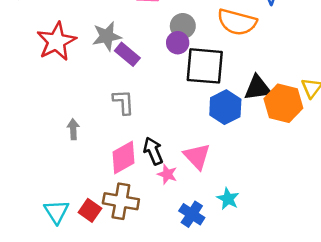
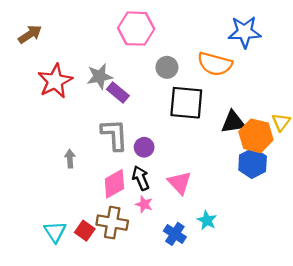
purple circle: (178, 43) -> (144, 147), moved
gray L-shape: (123, 102) -> (114, 135), size x1.4
blue hexagon: (225, 107) -> (253, 163), moved
pink star: (167, 174) -> (144, 204), moved

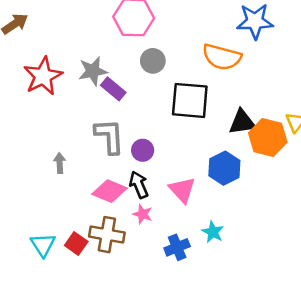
gray circle: (167, 67) -> (153, 61), moved
blue hexagon: (253, 163) -> (224, 168), moved
pink diamond: (114, 184) -> (109, 191), turned 52
blue cross: (175, 234) -> (177, 247), turned 35

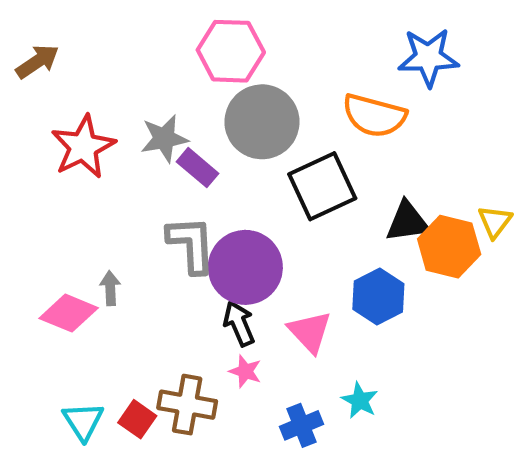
gray circle: (153, 61) -> (262, 122), size x1.8
black square: (190, 100) -> (322, 186), turned -30
purple circle: (143, 150) -> (245, 267), size x2.0
pink diamond: (109, 191) -> (69, 313), moved

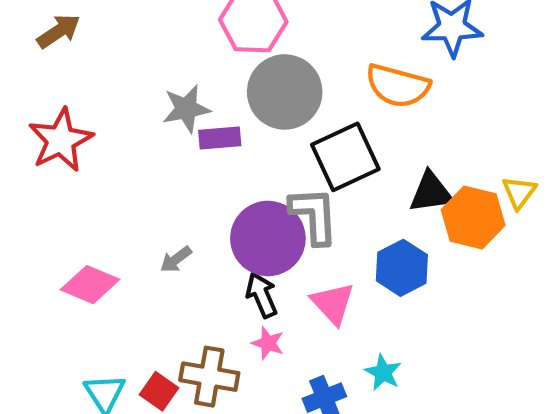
red star: (83, 147) -> (61, 140), moved
purple rectangle: (198, 168) -> (220, 138), turned -45
gray L-shape: (191, 244) -> (314, 215), moved
gray arrow: (110, 288) -> (176, 259), moved, turned -124

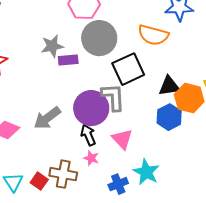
gray arrow: (176, 259) -> (47, 118), size x1.8
blue hexagon: (402, 268) -> (169, 117), moved
cyan star: (383, 372) -> (146, 172), size x1.5

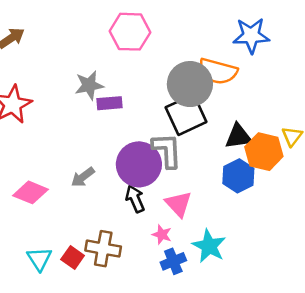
gray circle: (99, 38) -> (190, 84), moved
gray arrow: (47, 118) -> (83, 177), size x0.7
pink star: (91, 158) -> (162, 235), moved

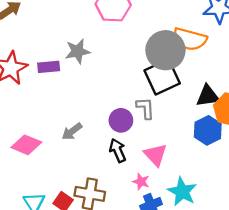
purple rectangle: (110, 103) -> (49, 67), moved
gray L-shape: (167, 150) -> (145, 108), size x0.7
purple circle: (139, 164) -> (121, 120), size x0.6

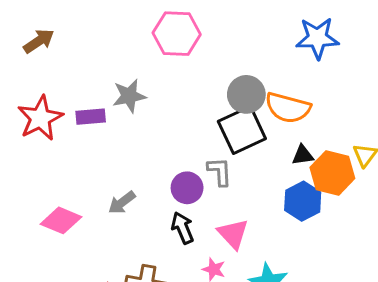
orange semicircle: (190, 39) -> (288, 108), moved
gray circle: (165, 50) -> (246, 94), size x0.7
black triangle: (208, 96) -> (303, 155), size x0.7

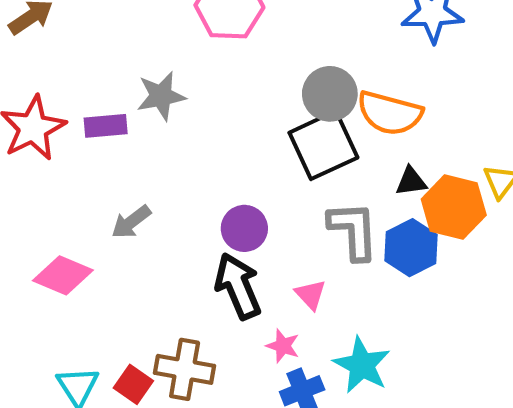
gray L-shape: (220, 171) -> (353, 231), moved, size x1.4
gray arrow: (122, 203) -> (131, 222), moved
black arrow: (183, 228) -> (238, 286), size x1.4
pink triangle: (233, 234) -> (311, 295), size x0.7

